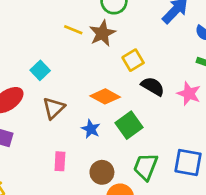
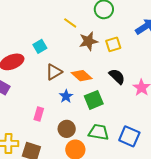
brown star: (102, 33) -> (88, 41), moved
yellow square: (133, 60) -> (113, 44), moved
brown triangle: (54, 108) -> (54, 72), moved
green trapezoid: (146, 167) -> (99, 132), turned 65

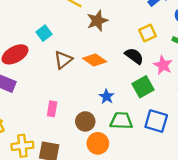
yellow square: (113, 44) -> (147, 33), moved
blue star: (66, 96) -> (107, 96), moved
green square: (94, 100) -> (143, 87), moved

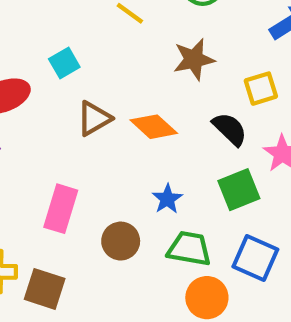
brown star: (97, 21) -> (194, 59), moved
pink rectangle: (52, 109) -> (61, 209), size x1.5
orange circle: (98, 143) -> (207, 298), moved

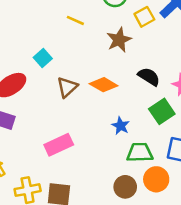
yellow square: (261, 89) -> (144, 17), moved
pink rectangle: (61, 209) -> (59, 145), turned 60
brown circle: (121, 241) -> (125, 187), moved

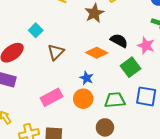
orange diamond: (104, 85) -> (97, 53), moved
blue star: (121, 126) -> (87, 78), moved
orange circle: (156, 179) -> (83, 99), moved

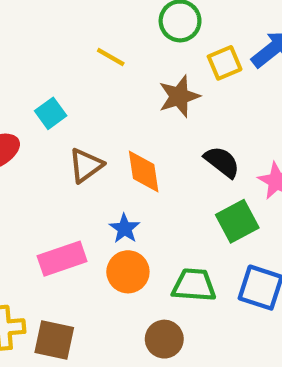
orange diamond: (97, 53) -> (144, 172), moved, turned 45
blue star: (87, 78) -> (125, 228), moved

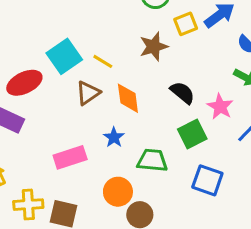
yellow line: (111, 57) -> (103, 61), moved
cyan square: (51, 113) -> (64, 56), size x1.6
orange circle: (128, 272) -> (118, 192), moved
green trapezoid: (194, 285) -> (152, 160), moved

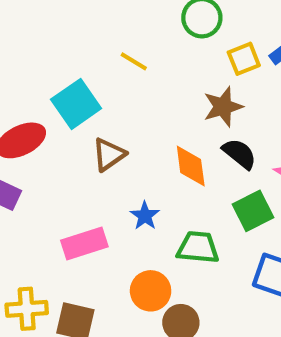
brown star: (154, 47) -> (223, 107), moved
yellow line: (103, 61) -> (134, 61), moved
orange diamond: (128, 98) -> (191, 166), moved

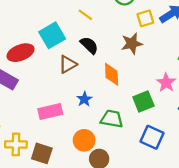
black semicircle: (239, 154) -> (89, 45), moved

